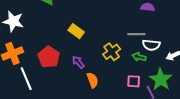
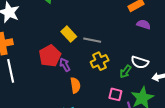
gray line: (136, 34) -> (92, 40), moved
red pentagon: (49, 57) -> (50, 56), moved
green arrow: (139, 57) -> (125, 72), turned -80

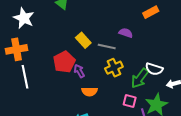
purple semicircle: (144, 24) -> (126, 33), moved
green arrow: (125, 72) -> (140, 78), size x1.5
orange semicircle: (75, 85) -> (90, 92), turned 98

